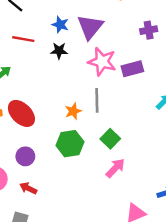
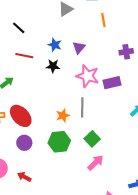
purple triangle: (90, 27) -> (79, 47), size x0.6
purple circle: (25, 156) -> (24, 143), moved

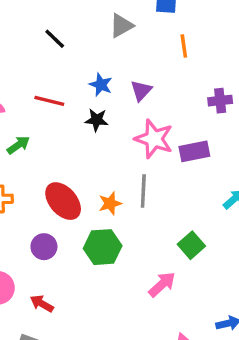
black line: (19, 28) -> (55, 39), moved
red ellipse: (21, 116) -> (63, 201), moved
green square: (92, 139) -> (191, 245), moved

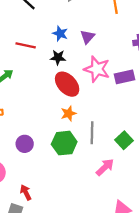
gray line: (143, 191) -> (92, 133), moved
red ellipse: (63, 201) -> (67, 84), moved
red arrow: (42, 304) -> (26, 192), moved, turned 35

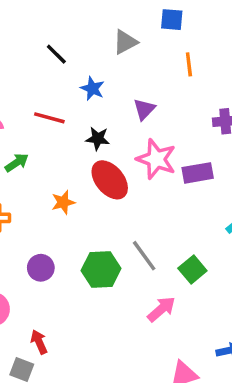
blue star: (60, 34) -> (92, 89), moved
orange star: (68, 113) -> (63, 202), moved
gray line: (92, 133) -> (144, 256), turned -40

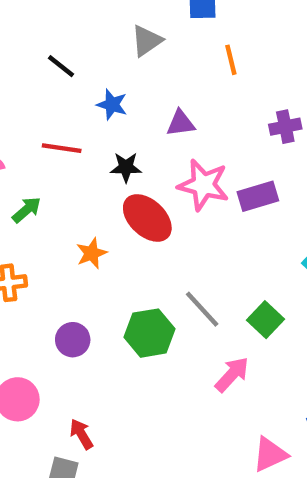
purple triangle: (144, 109) -> (181, 123), turned 45

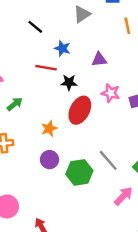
red line: (62, 148) -> (46, 68), moved
pink star: (203, 185) -> (111, 93), size x0.7
red ellipse: (147, 218) -> (80, 110), turned 72
purple circle: (73, 340) -> (50, 160), moved

